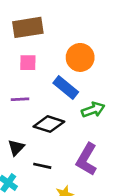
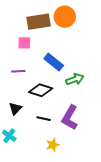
brown rectangle: (28, 27) -> (39, 22), moved
orange circle: (80, 57) -> (65, 17), moved
black line: (42, 166) -> (44, 119), moved

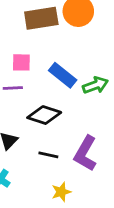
pink square: (24, 43) -> (21, 62), moved
green arrow: (75, 79) -> (95, 85), moved

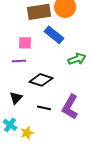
blue rectangle: (63, 75) -> (54, 35), moved
yellow star: (61, 192) -> (27, 133), moved

